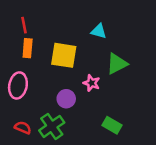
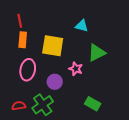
pink ellipse: (18, 85) -> (28, 70), moved
red semicircle: (23, 128) -> (19, 106), turned -32

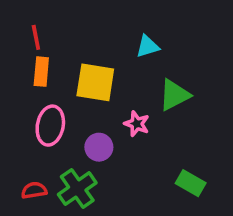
cyan triangle: (82, 26) -> (147, 46), turned -32
green rectangle: (93, 104) -> (191, 183), moved

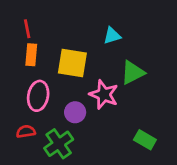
pink star: (137, 124) -> (104, 94), size x1.5
red semicircle: (34, 190) -> (26, 131), moved

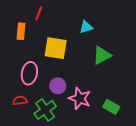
red line: (27, 29) -> (39, 13), moved, turned 32
orange rectangle: (31, 55) -> (21, 31), moved
pink star: (104, 94) -> (80, 98), moved

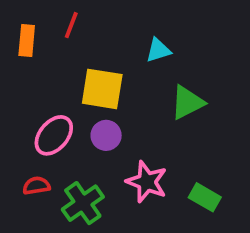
orange rectangle: (21, 31) -> (27, 41), moved
pink ellipse: (29, 73) -> (54, 135), turned 30
purple circle: (58, 86) -> (106, 135), moved

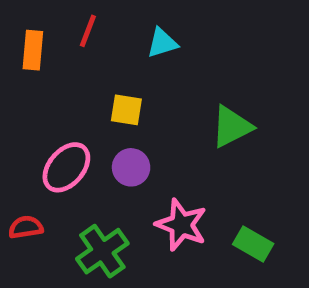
cyan triangle: (158, 50) -> (162, 43), moved
yellow square: (102, 89) -> (126, 110), size x0.6
red semicircle: (36, 186) -> (26, 227), moved

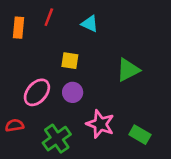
cyan triangle: (162, 43) -> (90, 24), turned 42

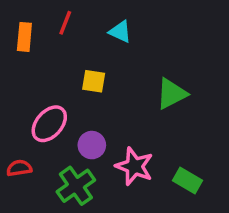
purple circle: (73, 92) -> (92, 145), moved

